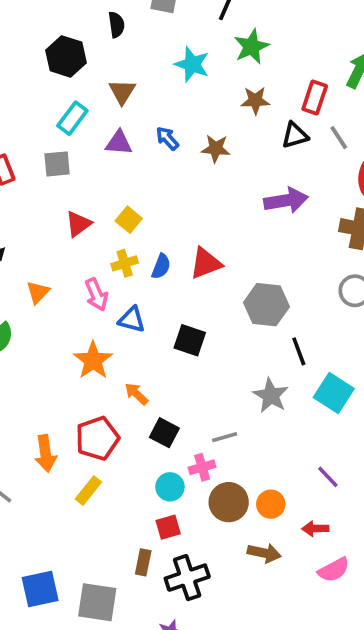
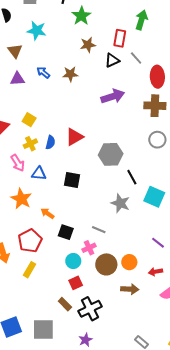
cyan star: (192, 64) -> (37, 31), moved
gray line: (225, 437) -> (99, 230), turned 48
brown rectangle: (143, 562) -> (65, 304), turned -48

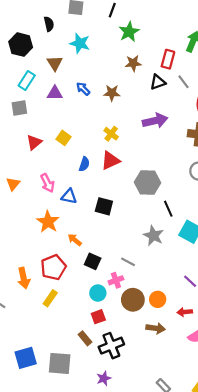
yellow cross: (30, 144) -> (111, 134), moved, turned -32

